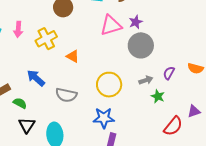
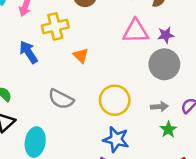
blue arrow: (36, 78) -> (28, 52), moved
blue star: (104, 118) -> (116, 139), moved

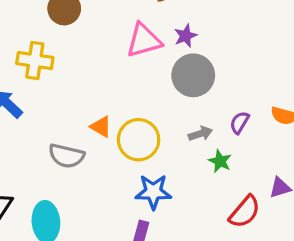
yellow cross: (55, 26) -> (35, 61), turned 35
orange triangle: (81, 56) -> (101, 127), moved

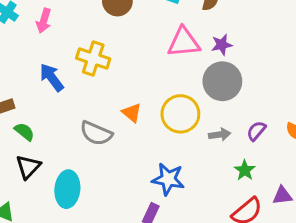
yellow cross: (35, 61) -> (93, 58), moved
yellow circle: (139, 140) -> (180, 114), moved
green star: (220, 161) -> (245, 170), moved

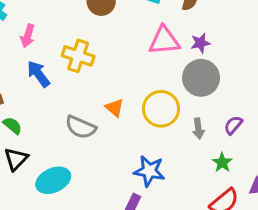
pink arrow: (44, 21) -> (28, 36), moved
gray arrow: (220, 135) -> (198, 129), turned 90
cyan ellipse: (67, 189) -> (53, 180), turned 60

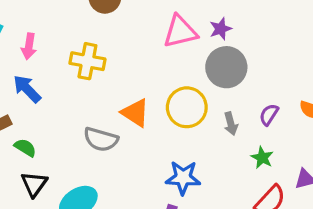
blue arrow: (38, 74) -> (27, 89), moved
orange triangle: (115, 108) -> (135, 113), size x1.4

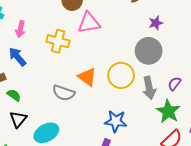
purple star: (221, 29) -> (156, 23), moved
pink triangle: (180, 32) -> (89, 23), moved
gray arrow: (231, 124) -> (149, 88), size x1.5
green star: (262, 158) -> (168, 111), size x1.6

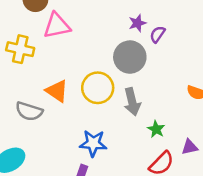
purple semicircle: (174, 84) -> (157, 34), moved
green star: (168, 111) -> (156, 129), size x0.6

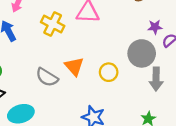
yellow circle: (98, 88) -> (109, 72), size x0.7
gray arrow: (132, 102) -> (156, 79), moved

